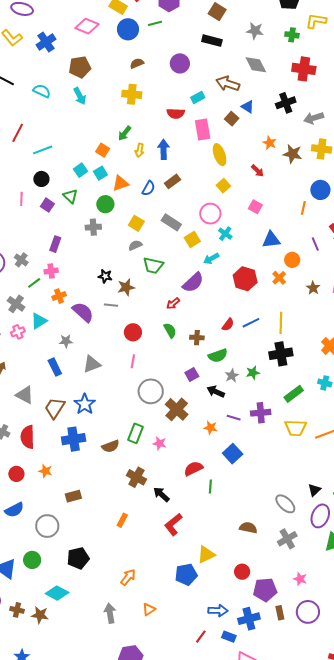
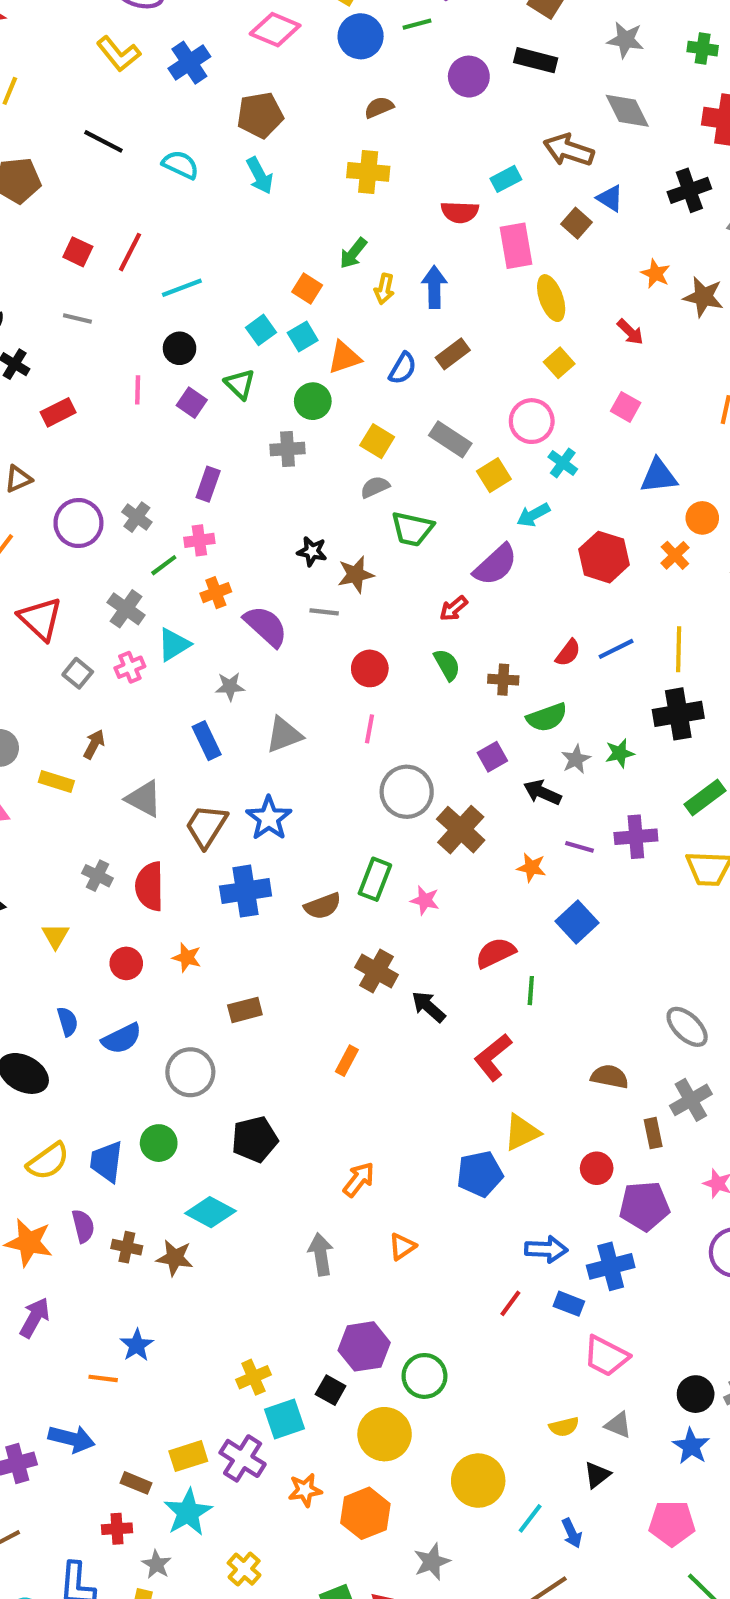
purple circle: (180, 63) -> (469, 77), moved
red L-shape: (173, 524) -> (493, 1057), moved
brown rectangle: (280, 613) -> (653, 1133), moved

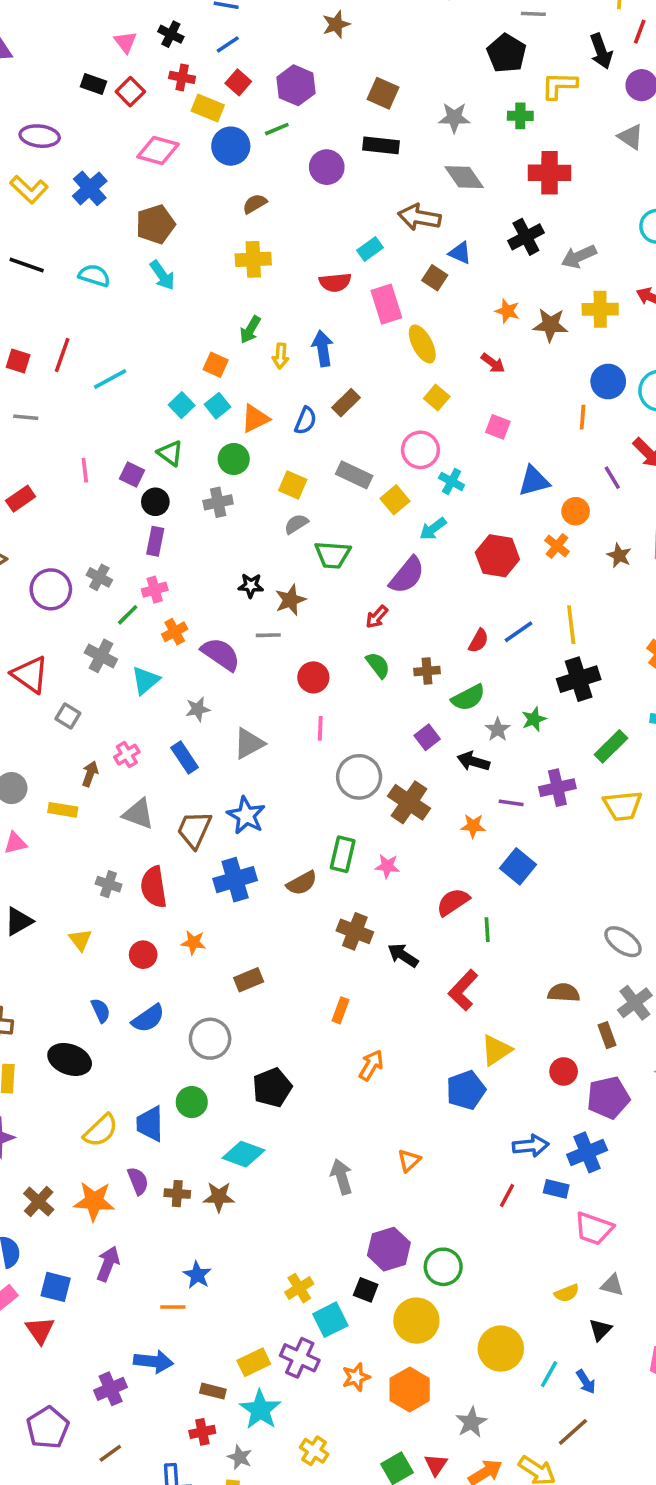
black circle: (180, 348) -> (155, 502), moved
pink cross: (130, 667) -> (127, 755), moved
orange arrow: (359, 1180) -> (371, 1065), moved

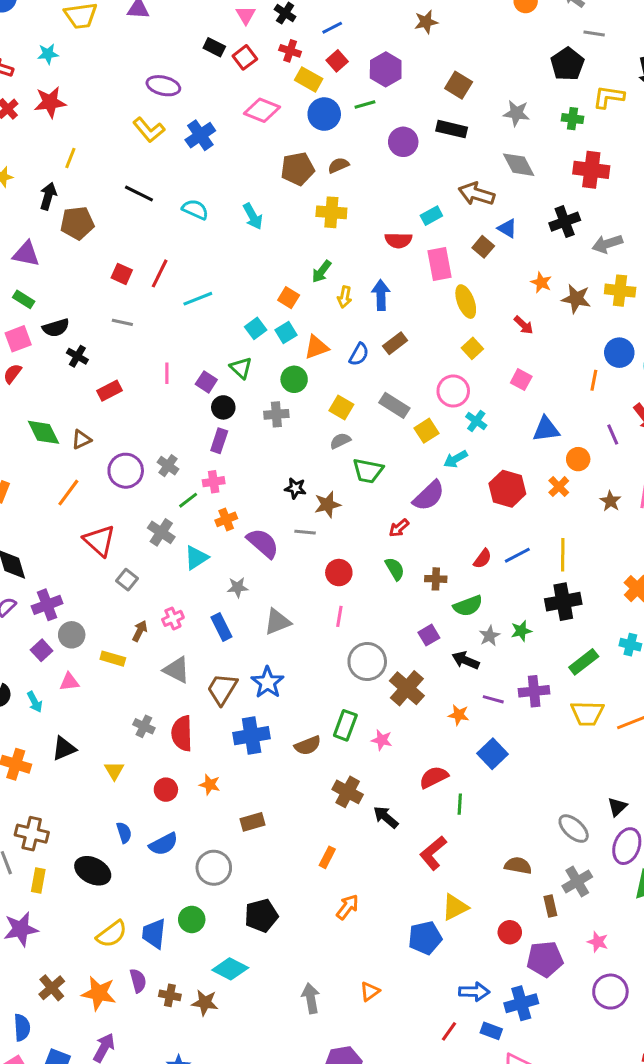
brown pentagon: (155, 224) -> (298, 169), moved

